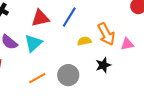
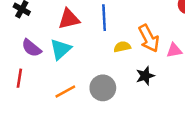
blue line: (69, 17) -> (104, 18), turned -35

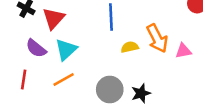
red triangle: (69, 19) -> (54, 18), moved, turned -35
black star: (145, 76) -> (141, 93), moved
orange line: (65, 92) -> (64, 80), moved

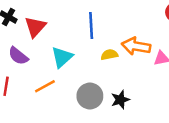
orange arrow: (157, 38) -> (136, 46), turned 128
cyan triangle: (66, 50) -> (62, 57), moved

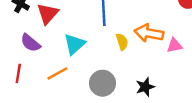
yellow semicircle: (109, 55) -> (122, 42), turned 84
black star: (120, 100) -> (145, 87), moved

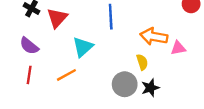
yellow semicircle: (122, 42) -> (142, 62), moved
purple semicircle: (30, 43) -> (29, 46), moved
gray circle: (102, 83) -> (125, 84), moved

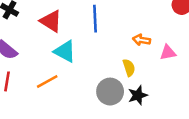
red triangle: (57, 18) -> (51, 21), moved, turned -40
orange arrow: (154, 36) -> (141, 40), size x0.6
cyan triangle: (83, 47) -> (65, 51), turned -50

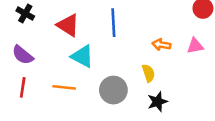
pink triangle: (168, 53) -> (195, 46), moved
orange line: (47, 81) -> (64, 87), turned 35
gray circle: (110, 92) -> (113, 90), moved

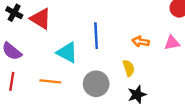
blue line: (113, 23) -> (96, 36), moved
red triangle: (68, 25) -> (41, 19), moved

